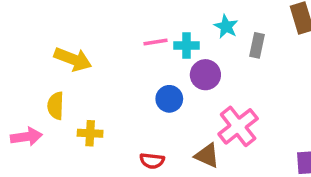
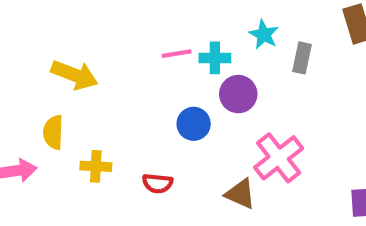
red semicircle: (152, 161) -> (157, 183), moved

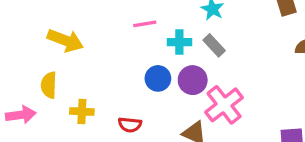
cyan cross: (215, 58) -> (179, 42), moved
gray rectangle: (302, 58) -> (214, 45), moved, turned -55
purple circle: (238, 94) -> (193, 80), moved

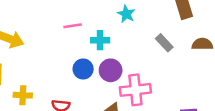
gray rectangle: (214, 45) -> (164, 43), moved
pink cross: (224, 105) -> (135, 90), turned 32

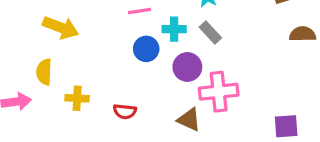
gray rectangle: (164, 43) -> (210, 32), moved
blue circle: (83, 69) -> (146, 49), moved

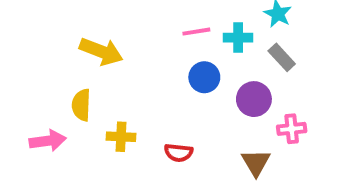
cyan cross: (174, 29) -> (238, 38), moved
pink cross: (219, 92) -> (292, 129), size x0.6
brown triangle: (189, 120) -> (256, 163), turned 35

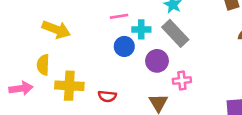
cyan cross: (238, 38) -> (141, 29), moved
gray rectangle: (282, 57) -> (175, 33), size x1.5
yellow cross: (121, 137) -> (69, 86), size x1.5

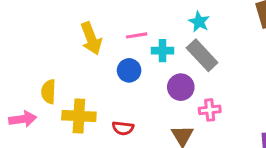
yellow arrow: (56, 29) -> (91, 38), moved, turned 48
blue circle: (124, 46) -> (129, 70), moved

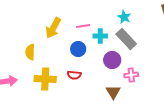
yellow arrow: (91, 38) -> (53, 28), turned 50
yellow semicircle: (49, 92) -> (30, 52), moved
red semicircle: (123, 128) -> (74, 75), moved

